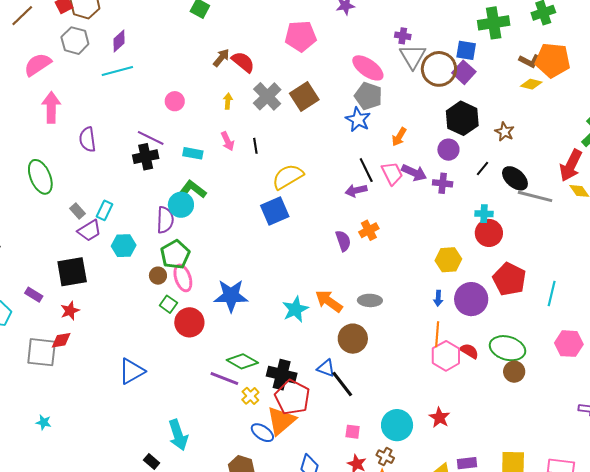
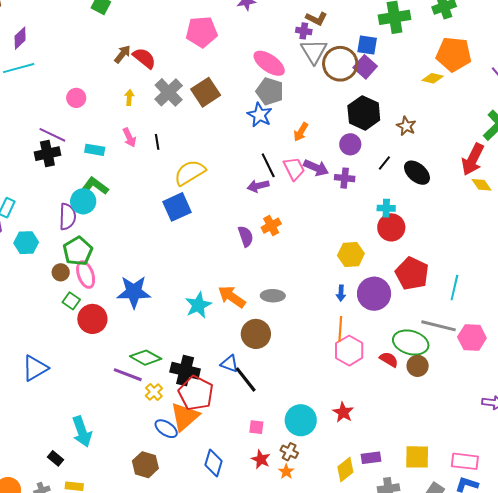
brown L-shape: (530, 61) -> (316, 19), moved
gray line: (535, 196) -> (439, 326), moved
red semicircle: (469, 351) -> (389, 359), moved

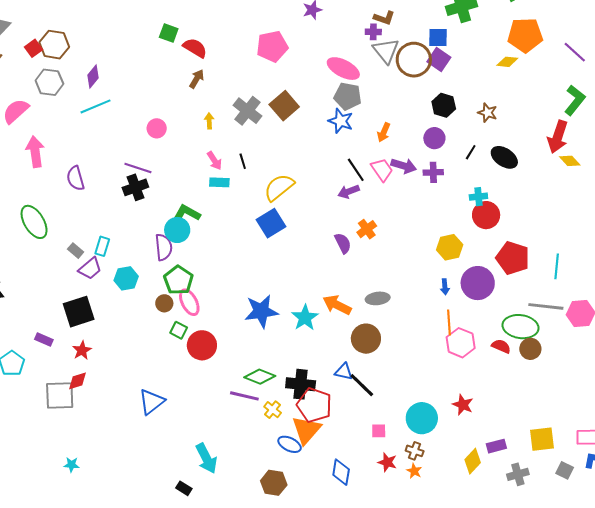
red semicircle: (144, 58) -> (195, 48), moved
black hexagon: (364, 113) -> (444, 105), size x0.7
cyan rectangle: (95, 150) -> (219, 182), moved
blue star: (134, 292) -> (261, 311), moved

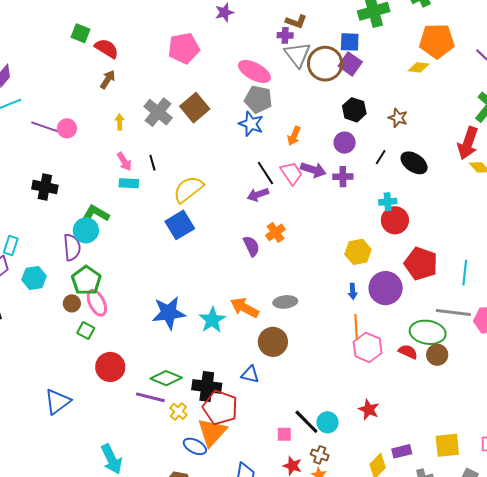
purple line: (138, 168) -> (45, 127), moved
black cross: (135, 187) -> (45, 187), turned 30
red circle: (202, 345) -> (110, 367), moved
black line: (362, 385) -> (306, 422), moved
cyan circle: (422, 418) -> (328, 422), size x0.7

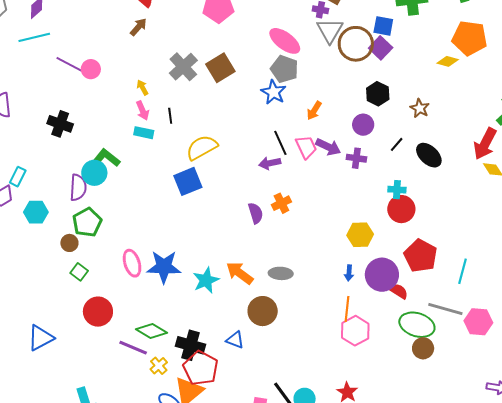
yellow arrow: (120, 122) -> (142, 87), moved, turned -35
pink ellipse: (97, 303) -> (132, 263), moved
red semicircle: (408, 352) -> (399, 291), moved

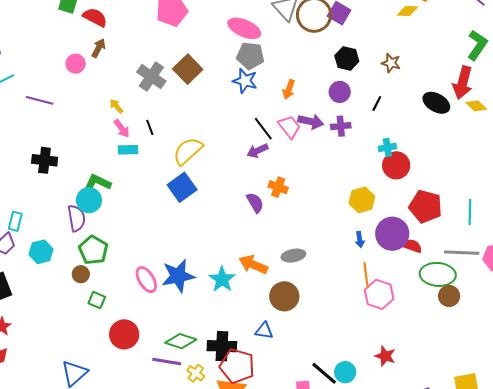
pink circle: (91, 69) -> (76, 64), moved
black ellipse: (429, 155) -> (436, 103), moved
orange cross: (281, 203) -> (278, 187), turned -30

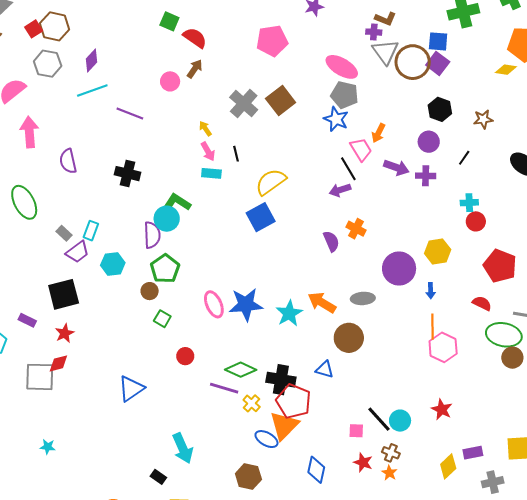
brown star: (391, 63) -> (483, 119), turned -30
pink trapezoid: (289, 127) -> (361, 149), moved
red circle: (396, 165) -> (476, 221), size x0.7
purple circle: (392, 234) -> (399, 268), moved
red circle: (124, 334) -> (185, 356), size x0.6

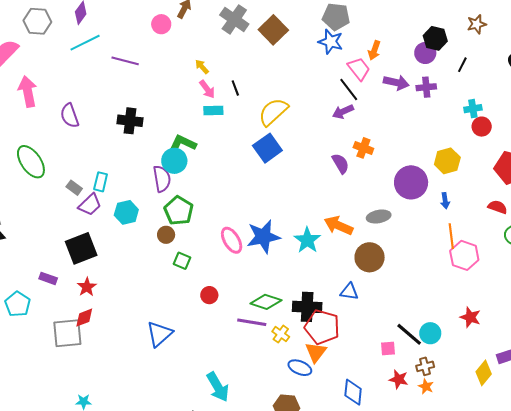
gray cross: (244, 104) -> (234, 19), moved
black hexagon: (440, 109) -> (435, 38), moved
orange triangle: (284, 426) -> (316, 352), size x0.7
brown cross: (391, 453) -> (425, 366), turned -30

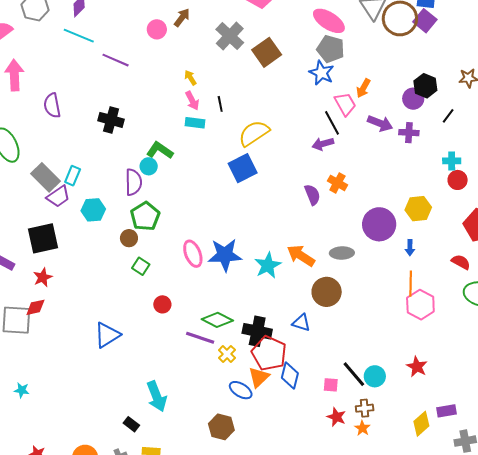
cyan line: (85, 43) -> (79, 36), turned 40
cyan circle: (174, 161) -> (149, 166), size x0.7
gray rectangle: (74, 188) -> (46, 177), size x1.8
blue diamond: (353, 392) -> (290, 376), moved

